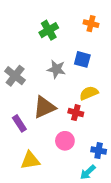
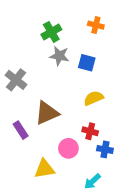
gray star: (56, 69) -> (59, 56), moved
red cross: (76, 113) -> (90, 131), moved
blue cross: (99, 151) -> (105, 149), moved
yellow triangle: (30, 160) -> (44, 169), moved

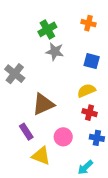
blue square: (87, 63) -> (92, 61), moved
purple rectangle: (21, 130) -> (26, 132), moved
red cross: (90, 131) -> (90, 113), moved
yellow triangle: (44, 169) -> (41, 156), turned 30

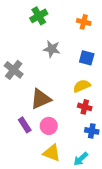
green cross: (47, 29) -> (39, 16), moved
pink circle: (63, 137) -> (49, 126), moved
yellow triangle: (41, 156) -> (52, 153), moved

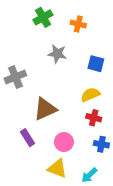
orange cross: (84, 22) -> (78, 24), moved
gray cross: (14, 70) -> (15, 77), turned 30
pink circle: (49, 126) -> (64, 142), moved

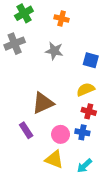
green cross: (43, 17) -> (24, 13), moved
orange cross: (78, 24) -> (62, 19), moved
gray cross: (15, 77) -> (15, 44), moved
blue cross: (101, 144) -> (82, 132), moved

